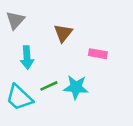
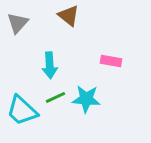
brown triangle: (63, 33) -> (69, 16), moved, turned -30
cyan arrow: (27, 58) -> (50, 65), moved

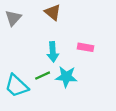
cyan arrow: (50, 65) -> (53, 52), moved

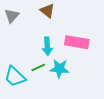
pink rectangle: (86, 47) -> (77, 42), size x1.6

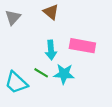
green line: (38, 68) -> (41, 73), turned 56

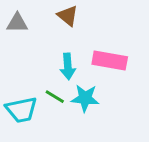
gray triangle: (13, 17) -> (17, 23), turned 49
cyan trapezoid: (16, 83) -> (21, 110), turned -55

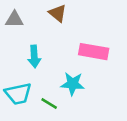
cyan arrow: (68, 66) -> (34, 57), moved
green line: (55, 97) -> (49, 104), moved

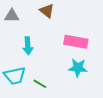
cyan star: (73, 84) -> (78, 68), moved

